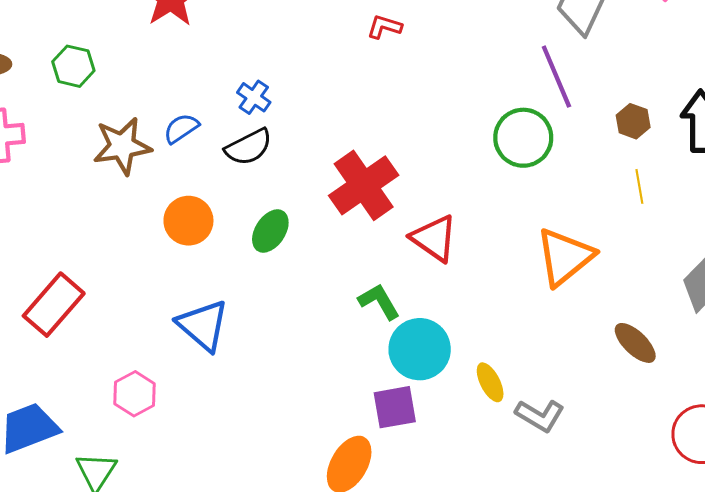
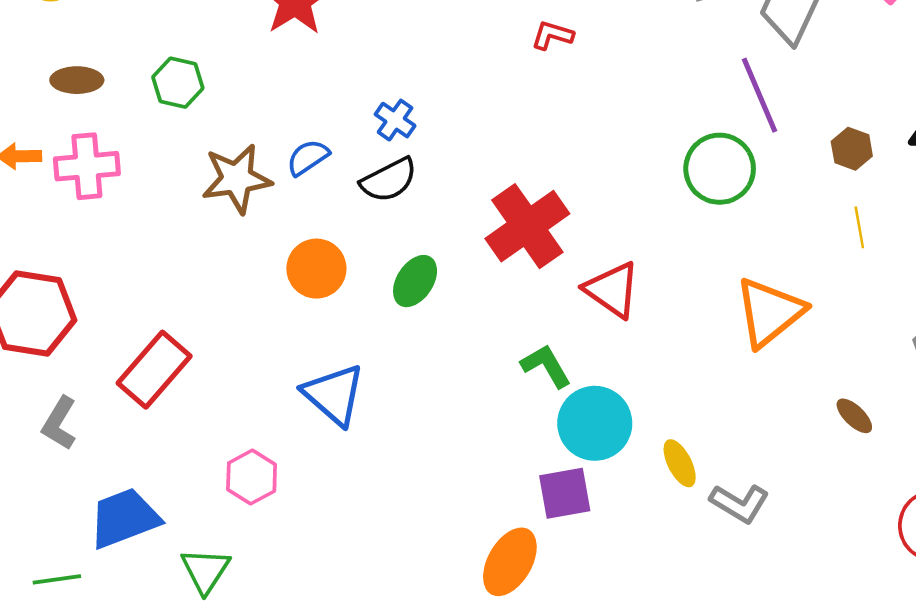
brown ellipse: (635, 343) -> (854, 416), size x0.7

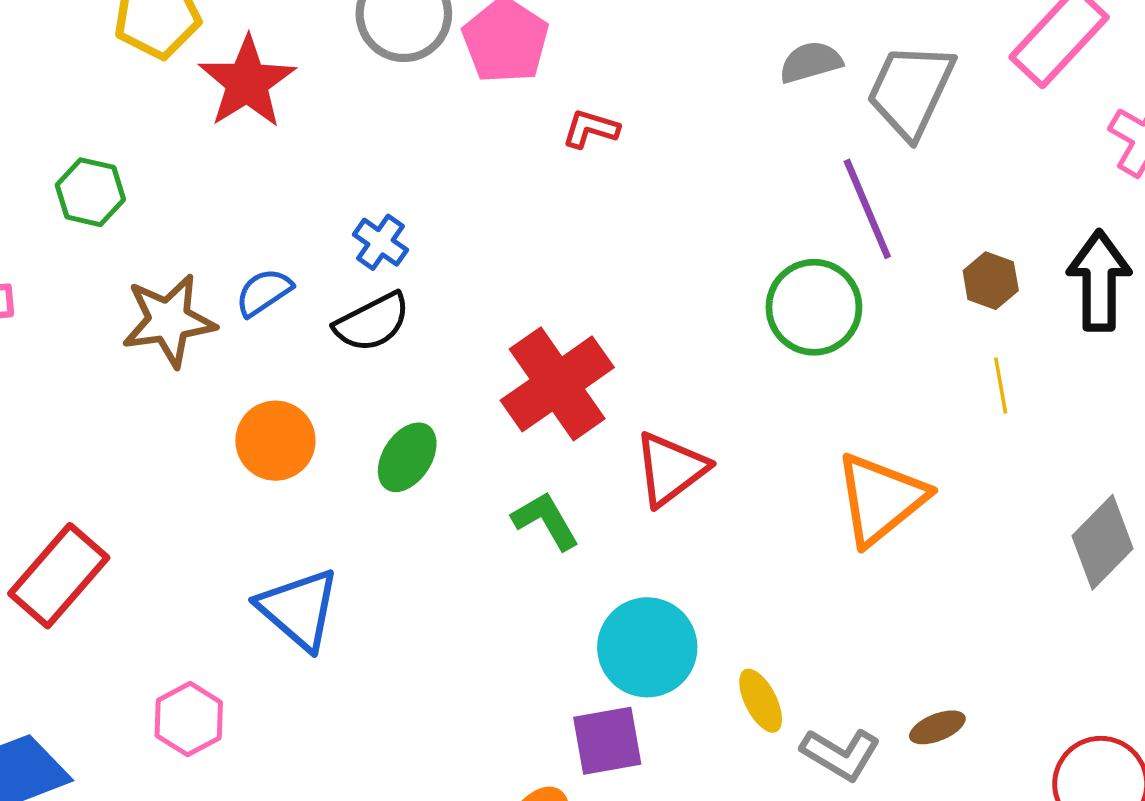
red triangle: (612, 290) -> (671, 469), turned 48
green L-shape: (546, 366) -> (546, 521), moved
brown ellipse: (854, 416) -> (937, 727), moved, turned -66

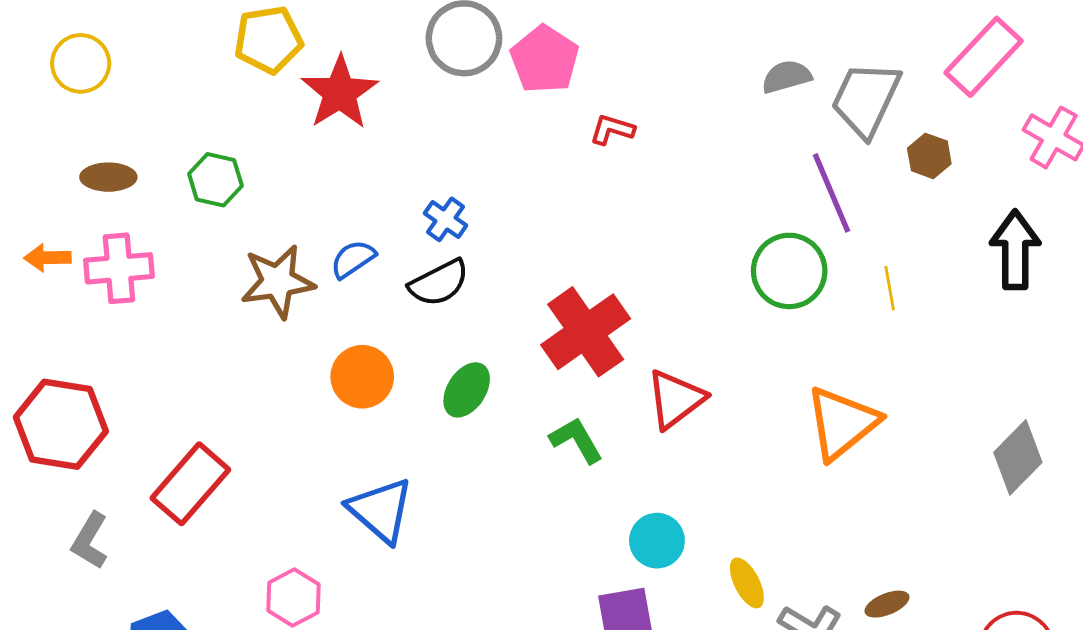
brown hexagon: (991, 281) -> (929, 156), moved
yellow line: (1001, 386) -> (890, 288), moved
cyan circle: (647, 647) -> (657, 541), size x0.7

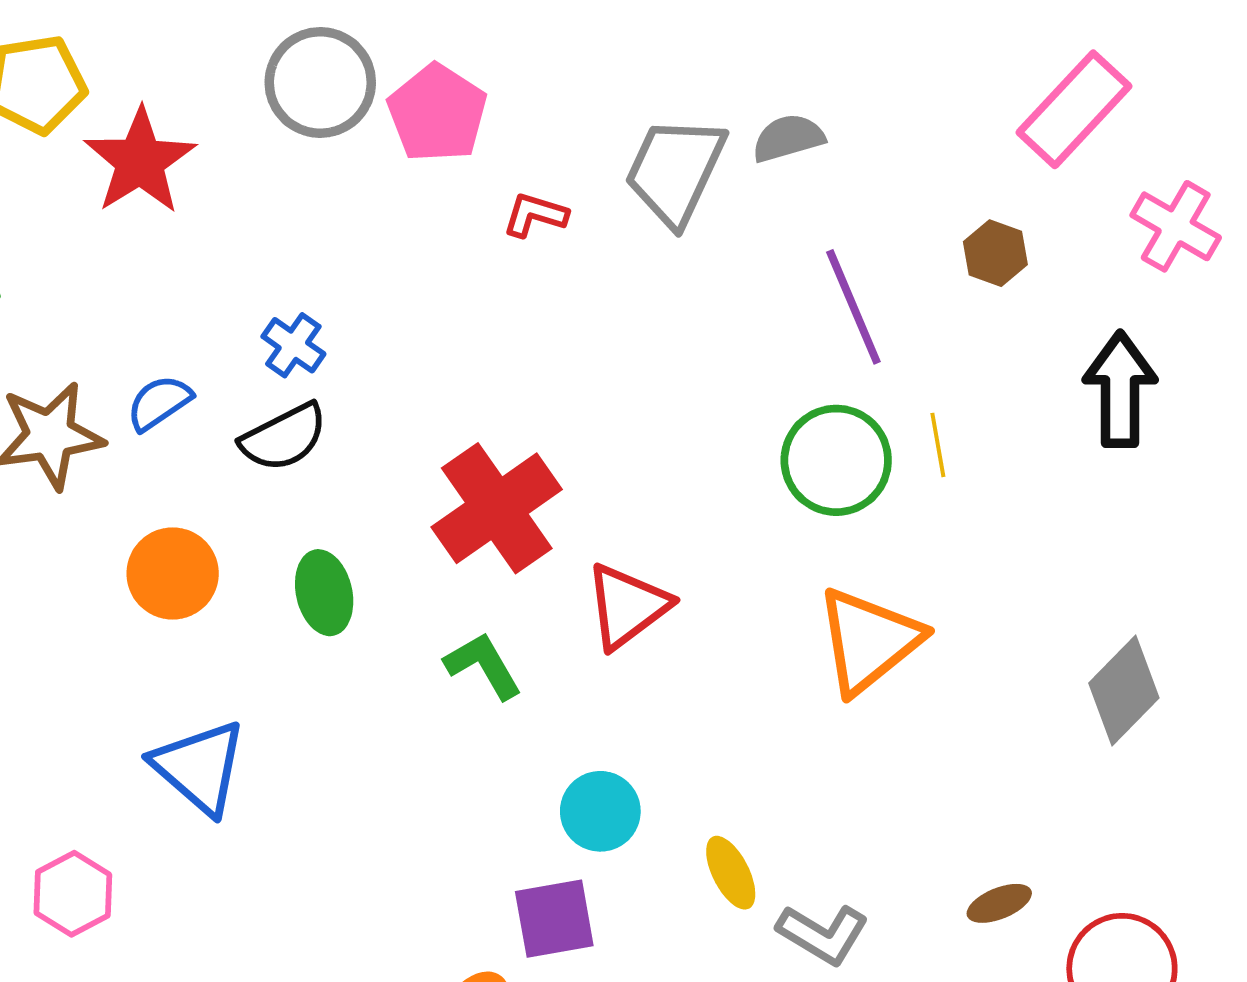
gray trapezoid: (866, 99) -> (675, 171), moved
green circle: (789, 271) -> (836, 460), moved
green ellipse: (467, 390) -> (324, 593), turned -46
brown ellipse: (887, 604) -> (999, 903), moved

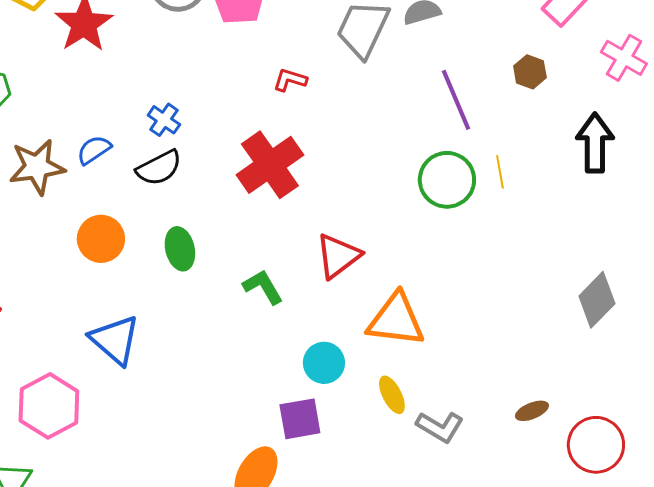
red L-shape: (535, 215) -> (290, 80), moved
red cross: (497, 508) -> (270, 165), moved
orange triangle: (869, 641) -> (396, 320), moved, turned 46
pink hexagon: (73, 894) -> (49, 406), size x1.5

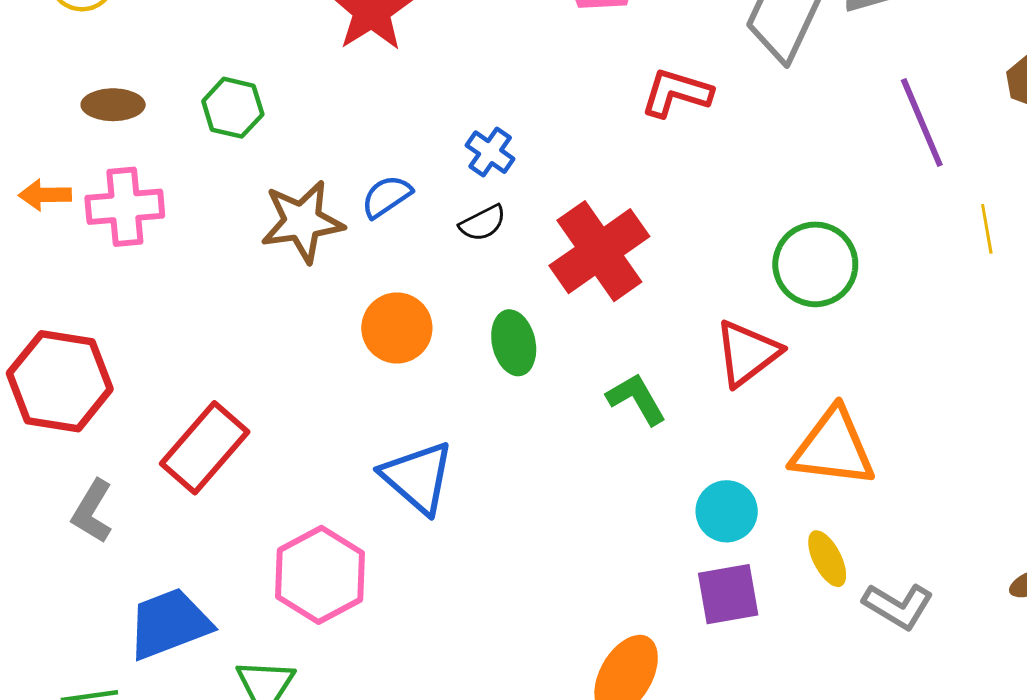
red L-shape: (290, 80) -> (676, 93), size x1.4
red cross: (270, 165) -> (599, 251), moved
black semicircle: (159, 168) -> (483, 223), size x0.7
green circle: (447, 180) -> (815, 264), moved
purple square: (300, 419) -> (728, 594), moved

